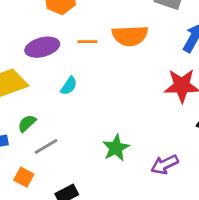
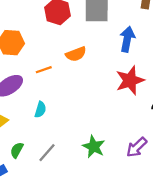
orange semicircle: (130, 36) -> (76, 54), size x0.7
gray line: (46, 146) -> (47, 153), moved

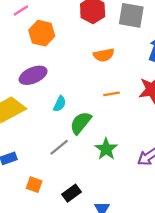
orange line: (44, 70) -> (111, 94), moved
green semicircle: (17, 150) -> (81, 123), moved, size x1.5

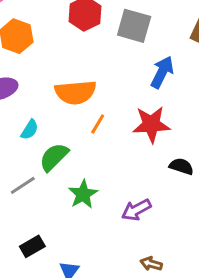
orange semicircle: (104, 55) -> (75, 92), moved, size x1.5
orange line: (111, 94) -> (98, 124), turned -56

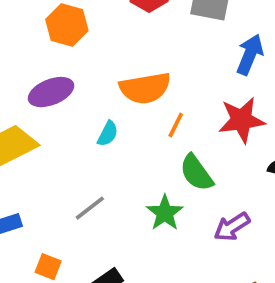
cyan semicircle: (30, 130) -> (108, 134), moved
green semicircle: (54, 157) -> (196, 173), moved, turned -76

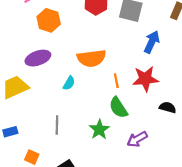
orange line: (176, 125) -> (116, 81), moved, turned -40
gray line: (90, 208) -> (57, 125), turned -54

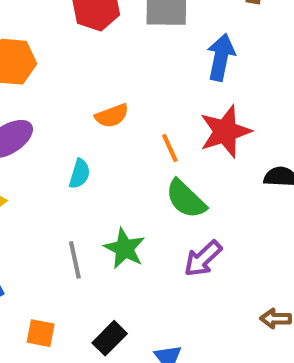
orange semicircle: (91, 58) -> (112, 116), size x0.6
green star: (99, 130) -> (125, 248), moved
purple arrow: (137, 139) -> (203, 259), moved

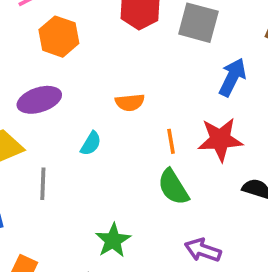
green star: (125, 248) -> (113, 240), moved
purple arrow: (203, 259) -> (203, 250), moved, turned 48
gray line: (75, 260) -> (43, 184), moved

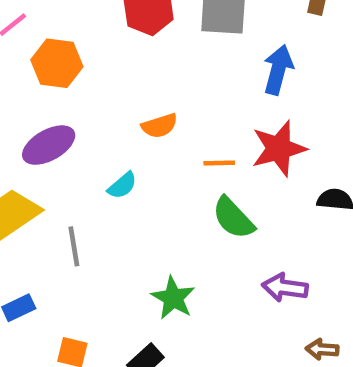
orange line: (171, 141) -> (219, 163), turned -70
cyan semicircle: (91, 144) -> (122, 186), turned 30

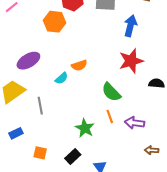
orange hexagon: (57, 63) -> (55, 22), moved
orange semicircle: (159, 126) -> (79, 65), moved
orange line: (219, 163) -> (110, 116), moved, turned 72

